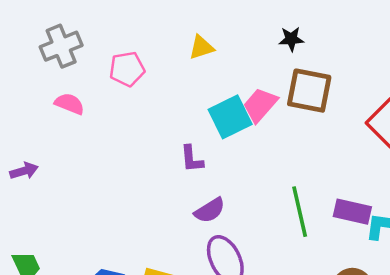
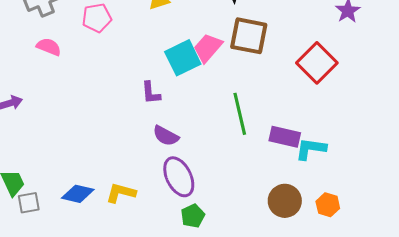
purple semicircle: (210, 210) -> (166, 136), turned 60
green line: (300, 212) -> (240, 114), moved

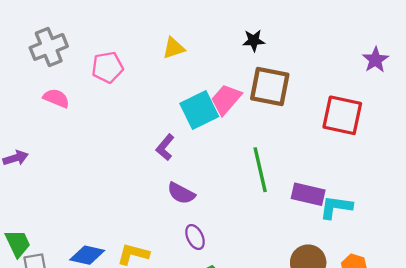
red square: (317, 63) -> (342, 115), turned -33
purple L-shape: (151, 93) -> (165, 147), turned 45
purple ellipse: (179, 177) -> (195, 237), size x0.6

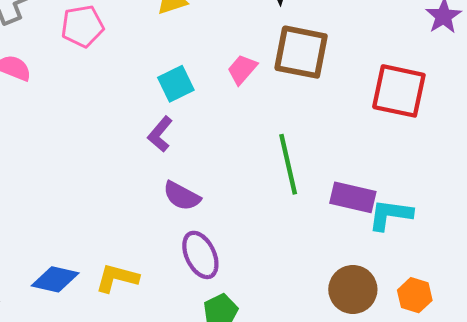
pink trapezoid: (226, 99) -> (242, 69), size x0.7
cyan square: (199, 110) -> (176, 84), moved, size x0.7
purple ellipse: (195, 237) -> (200, 255), size x1.4

